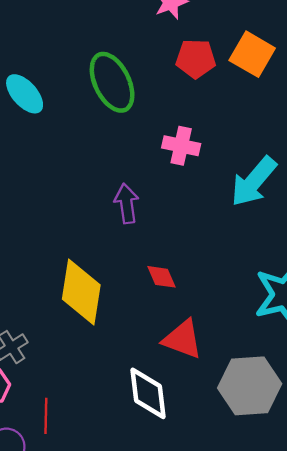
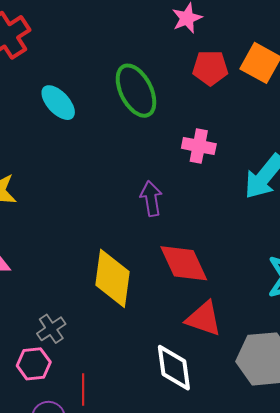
red diamond: (161, 277) -> (184, 263), size x1.8

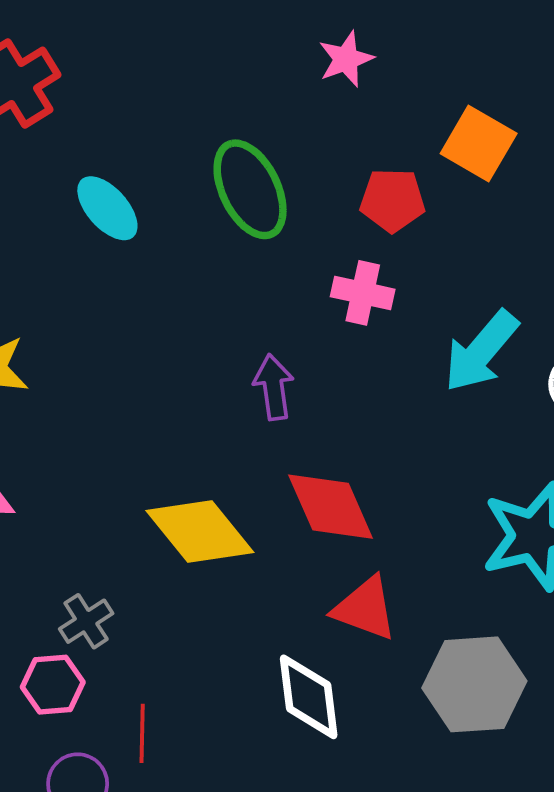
red pentagon: (210, 68) -> (392, 200), moved
yellow diamond: (112, 278) -> (200, 531), turned -48

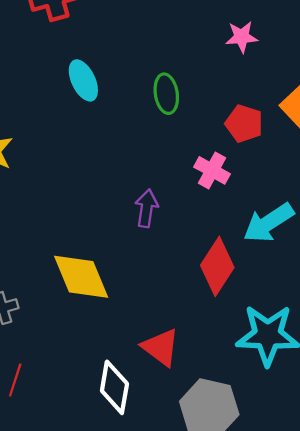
green ellipse: (250, 189) -> (166, 94), size x0.7
red diamond: (331, 507) -> (217, 266), moved, turned 40

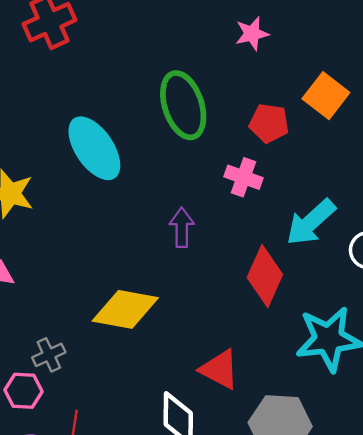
cyan ellipse: (83, 80) -> (94, 148), moved, size x1.5
green ellipse: (166, 94) -> (183, 105), size x1.6
yellow diamond: (81, 277) -> (125, 309), turned -48

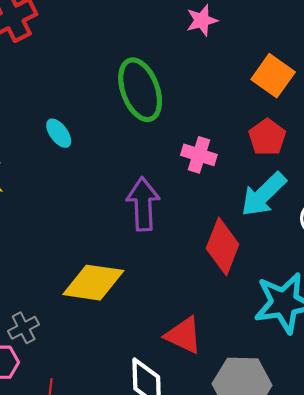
red pentagon: (269, 123) -> (267, 137), moved, turned 30
cyan ellipse: (94, 148) -> (59, 133), size x0.5
purple arrow: (182, 227) -> (143, 204), size x1.4

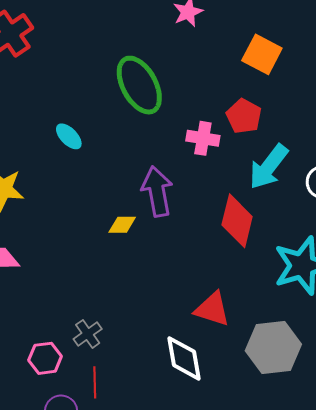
red pentagon: (267, 137) -> (244, 116), moved
yellow diamond: (93, 283) -> (122, 225), moved, size x0.5
gray cross: (24, 328) -> (88, 334), moved

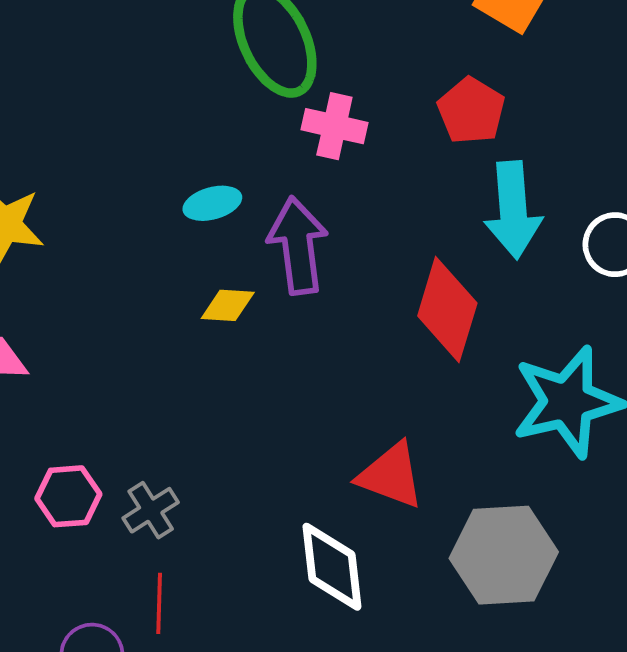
cyan ellipse: (69, 136) -> (212, 203), moved, turned -64
pink cross: (203, 138) -> (334, 126), moved
cyan arrow: (269, 167) -> (513, 210), turned -45
pink hexagon: (45, 358) -> (68, 496), moved

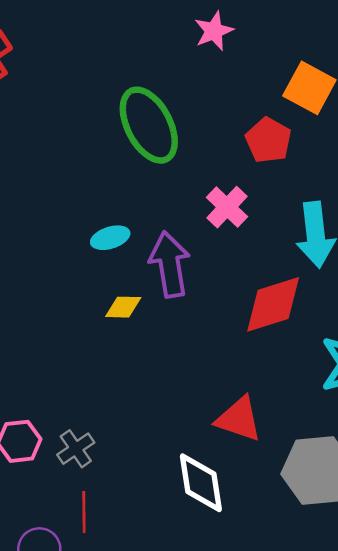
red pentagon: (471, 111) -> (268, 140), moved
pink cross: (334, 126) -> (227, 207), moved, turned 33
red diamond: (447, 310) -> (273, 304), turned 58

